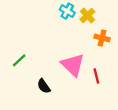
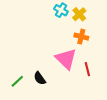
orange cross: (102, 38) -> (81, 37), moved
green line: (19, 60) -> (17, 81), moved

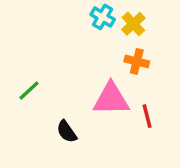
pink triangle: (66, 59) -> (111, 99), turned -45
green line: (17, 81) -> (29, 90), moved

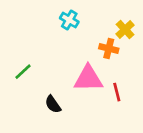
cyan cross: (103, 17) -> (69, 20), moved
yellow cross: (133, 24) -> (125, 30), moved

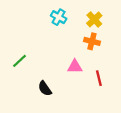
yellow cross: (125, 30) -> (94, 19), moved
pink triangle: (88, 78) -> (75, 67), size x0.6

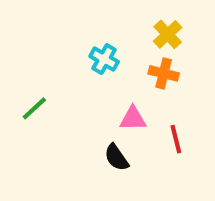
cyan cross: (59, 17) -> (104, 59), moved
black semicircle: (45, 89) -> (116, 158), moved

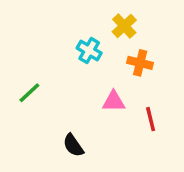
yellow cross: (168, 34) -> (124, 26), moved
black semicircle: (116, 158) -> (73, 145), moved

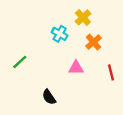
orange cross: (140, 63) -> (94, 42), turned 35
red line: (151, 119) -> (111, 72), moved

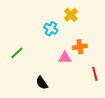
orange cross: (94, 42) -> (80, 47), moved, turned 32
red line: (111, 72) -> (95, 74), moved

